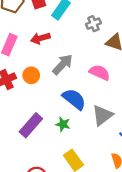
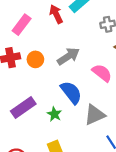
red arrow: (40, 38) -> (56, 14), moved, turned 66

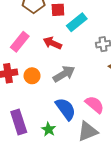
red arrow: (56, 14) -> (52, 43), moved, turned -42
pink semicircle: (102, 73) -> (95, 105), moved
purple rectangle: (23, 108) -> (19, 122), turned -75

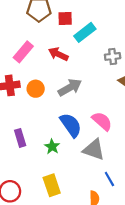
purple rectangle: (19, 122) -> (20, 138), size x0.7
gray triangle: (88, 131) -> (94, 150), turned 40

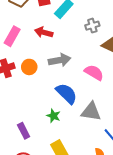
gray arrow: (70, 87) -> (60, 60), turned 30
pink semicircle: (102, 121) -> (94, 73), moved
purple rectangle: (20, 138) -> (24, 131), moved

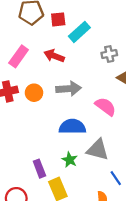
blue semicircle: (67, 94) -> (72, 127), turned -50
green star: (53, 116) -> (70, 160), moved
purple rectangle: (24, 131) -> (39, 169), moved

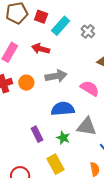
red square: (58, 19) -> (41, 17), turned 32
gray cross: (109, 54) -> (88, 31), moved, turned -32
purple rectangle: (39, 169) -> (37, 134), moved

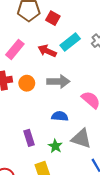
cyan rectangle: (61, 26) -> (70, 42), moved
blue semicircle: (63, 109) -> (60, 116), size x0.7

